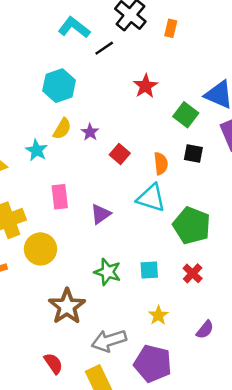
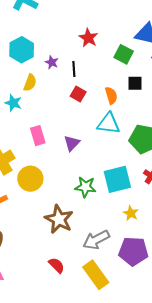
black line: (104, 48) -> (74, 69), moved, turned -49
purple star: (90, 132) -> (52, 62), moved
cyan square: (149, 270) -> (117, 179), size x1.8

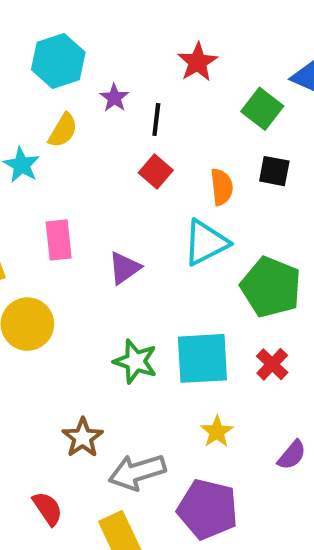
cyan triangle: (109, 124) -> (206, 243), turned -45
brown star: (59, 219) -> (83, 438), moved, size x0.7

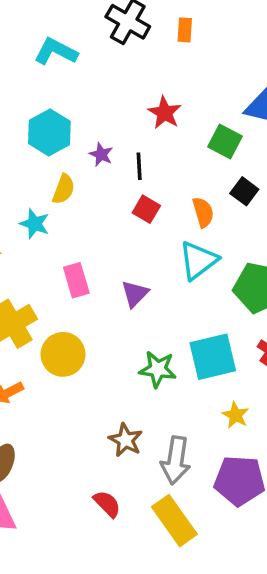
black square: (274, 171) -> (244, 191), turned 36
gray arrow: (137, 472) -> (176, 460), turned -54

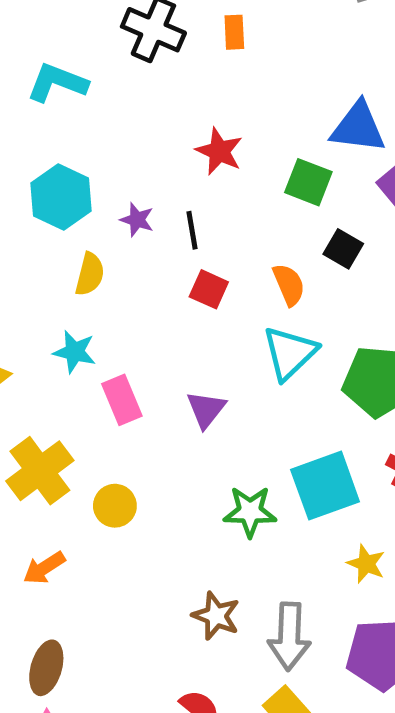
cyan star: (35, 224) -> (75, 352), moved
yellow circle: (63, 354) -> (115, 506), size x0.7

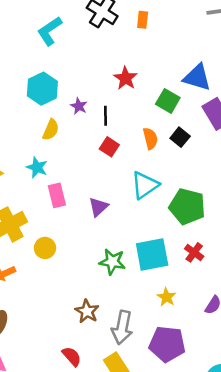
cyan L-shape: (57, 83) -> (50, 31), turned -64
orange semicircle: (289, 285) -> (150, 138), moved

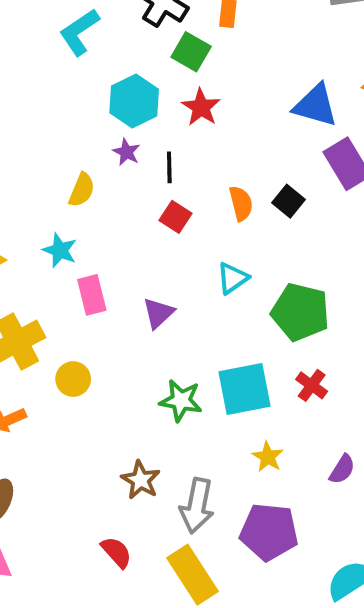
cyan hexagon: (42, 89) -> (134, 101), moved
green square: (168, 101) -> (191, 52), moved
cyan triangle: (145, 185) -> (233, 278), size x0.7

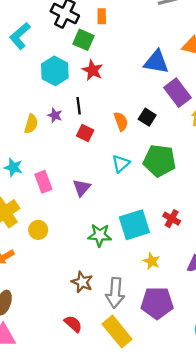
purple star: (126, 152) -> (55, 115), moved
cyan star: (60, 250) -> (13, 167), moved
green pentagon: (300, 312) -> (159, 161), moved

